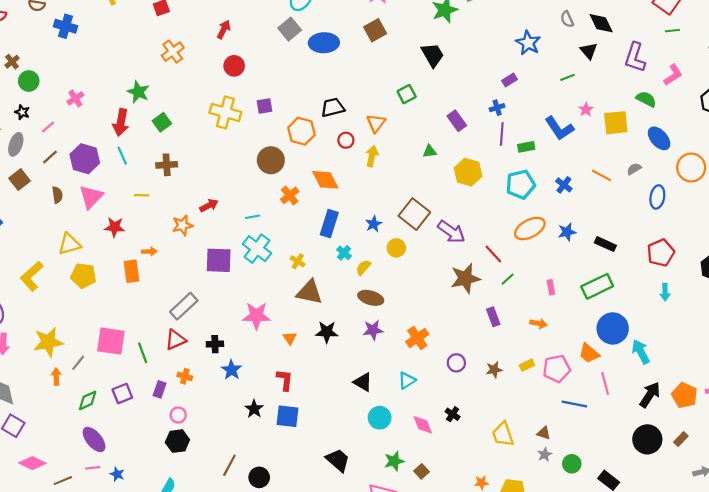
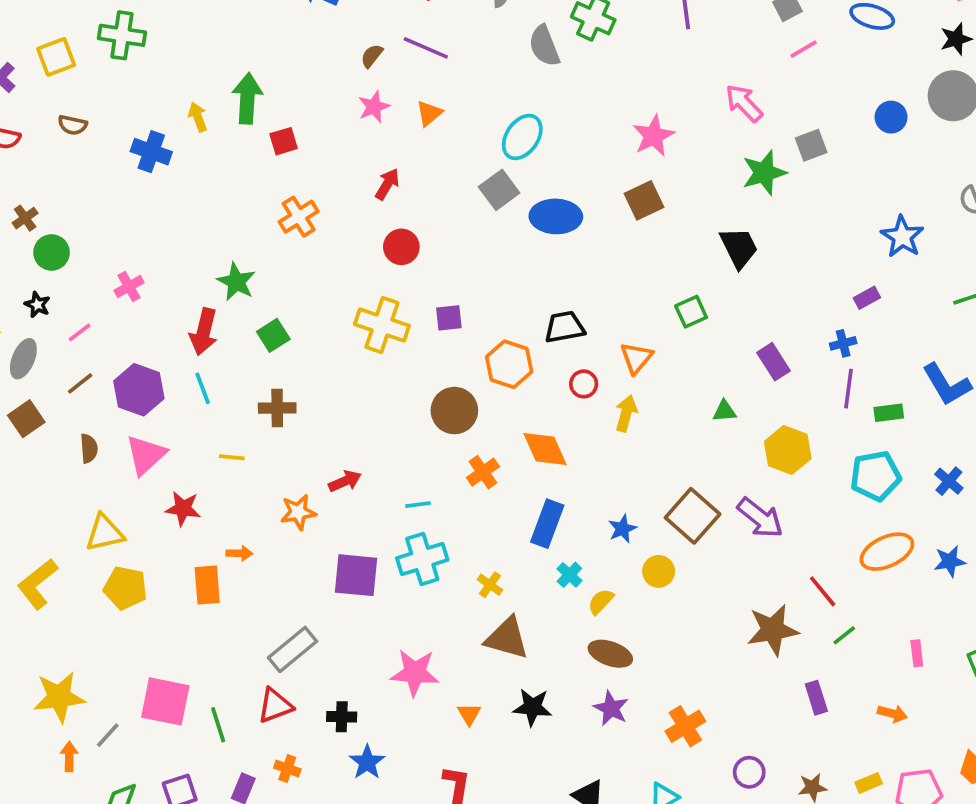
blue cross: (66, 26) -> (151, 152), moved
purple arrow: (451, 232) -> (760, 518), moved
cyan cross: (257, 249) -> (422, 559), turned 32
purple star: (373, 330) -> (611, 708), turned 30

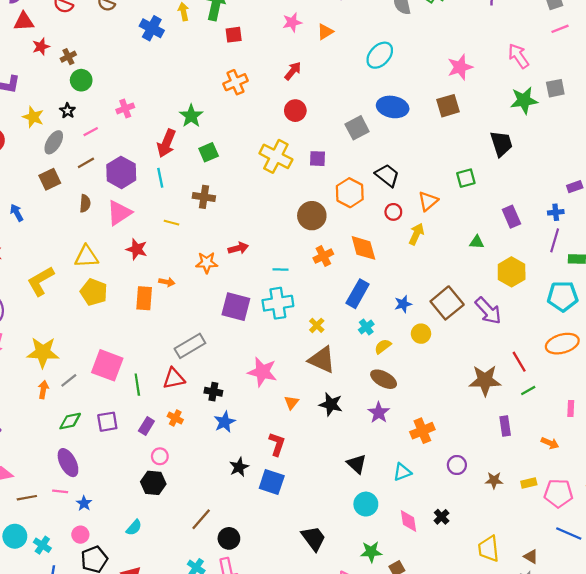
gray square: (499, 190) -> (357, 128), moved
black trapezoid: (565, 327) -> (387, 175), turned 40

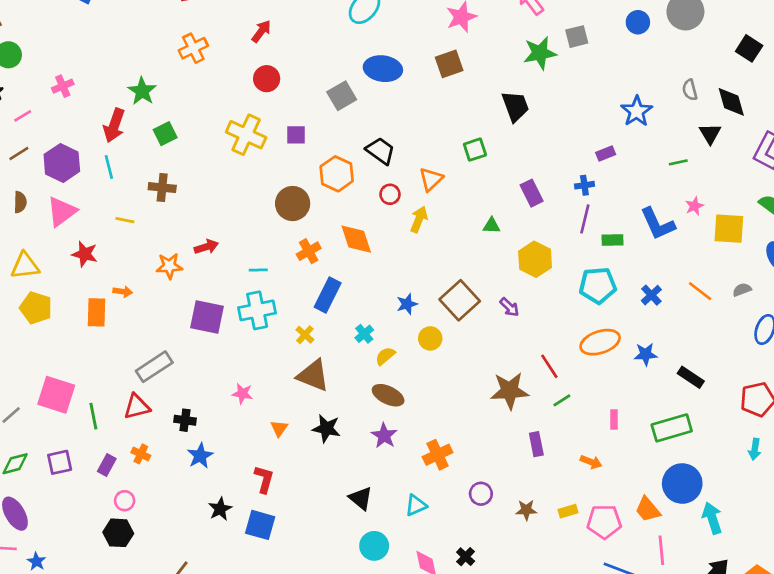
blue rectangle: (358, 294) -> (328, 295), moved
purple arrow: (488, 311) -> (509, 307), size x0.6
pink star: (262, 372) -> (242, 394), size x0.6

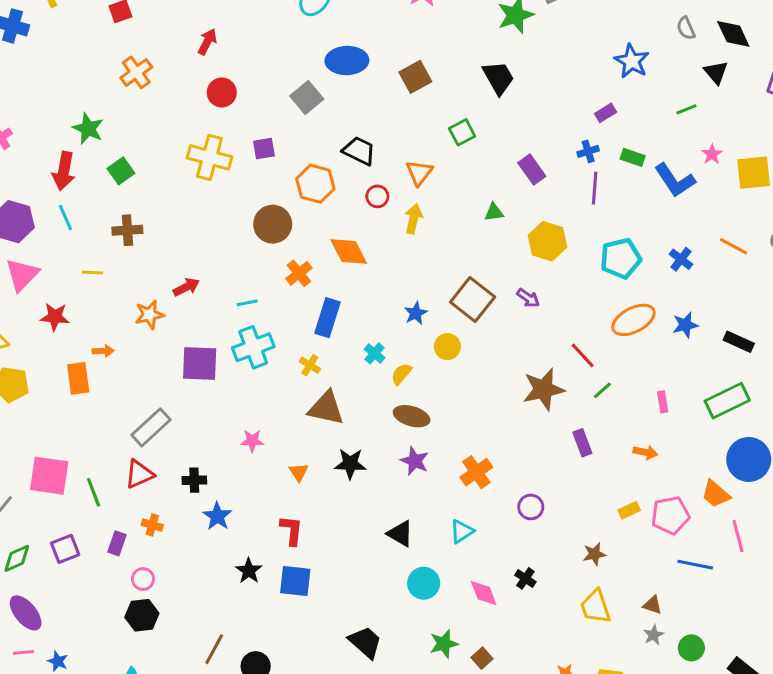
brown square: (449, 64) -> (415, 77), moved
green rectangle: (613, 240) -> (633, 157), moved, turned 30
brown star: (526, 510) -> (594, 554), moved

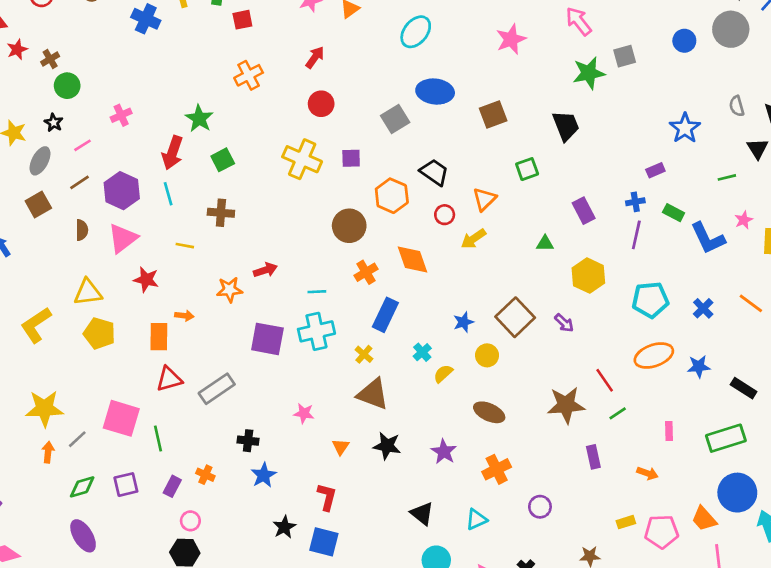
yellow arrow: (413, 219) -> (473, 239), turned -145
brown ellipse: (412, 416) -> (489, 412), moved
red triangle: (139, 474) -> (169, 379), moved

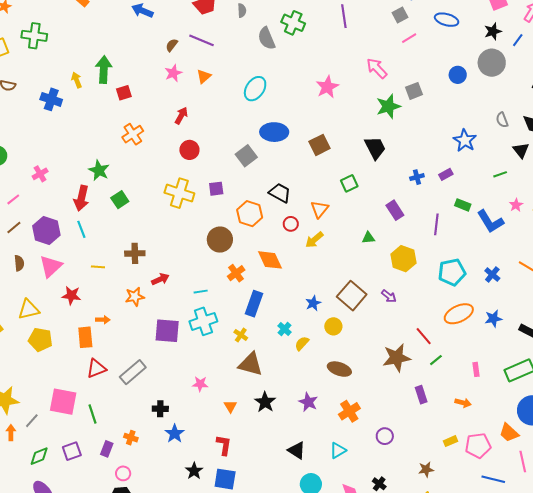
blue cross: (635, 202) -> (417, 177), moved
brown cross: (221, 213) -> (135, 253), moved
black star: (387, 446) -> (265, 402), turned 30

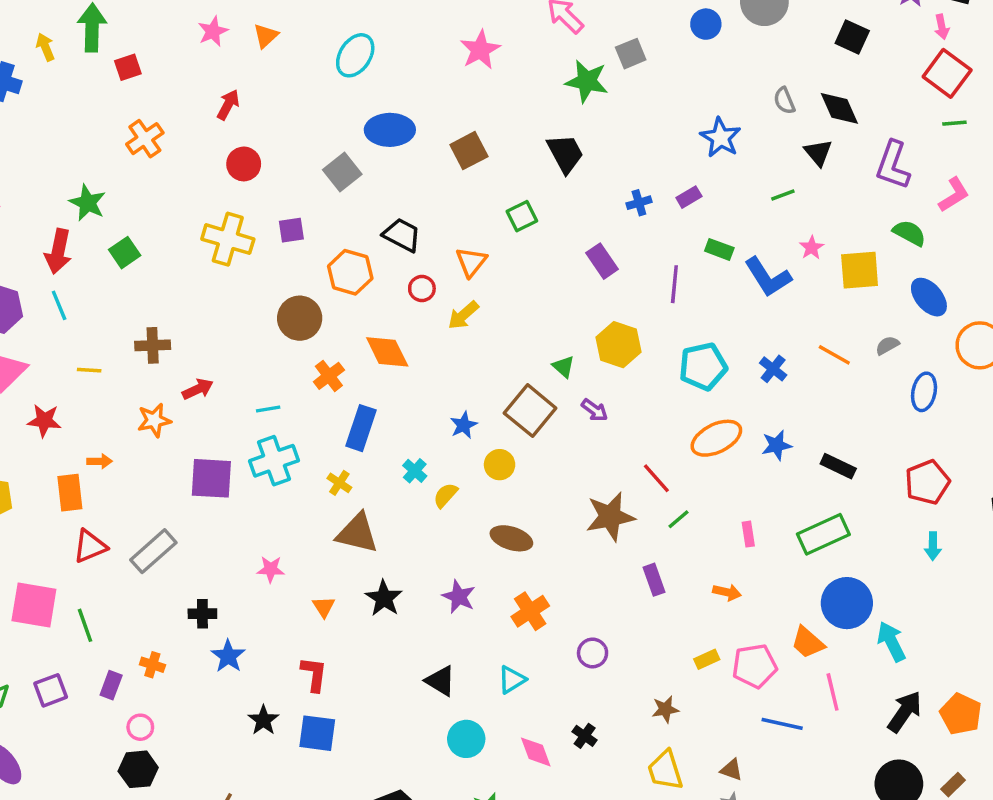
green star: (388, 106) -> (587, 81), turned 30
green triangle: (368, 238) -> (563, 367), moved, turned 48

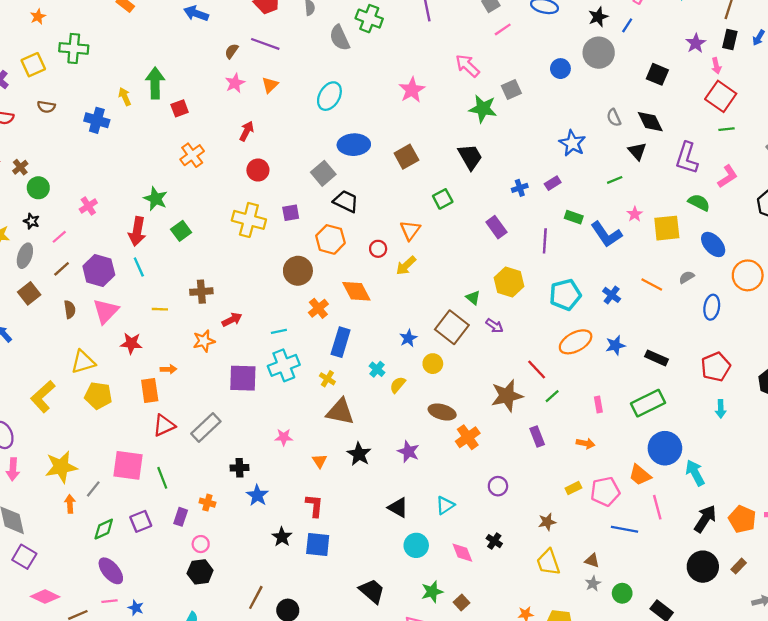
black trapezoid: (402, 235) -> (346, 201), moved
orange cross: (530, 611) -> (468, 437), moved

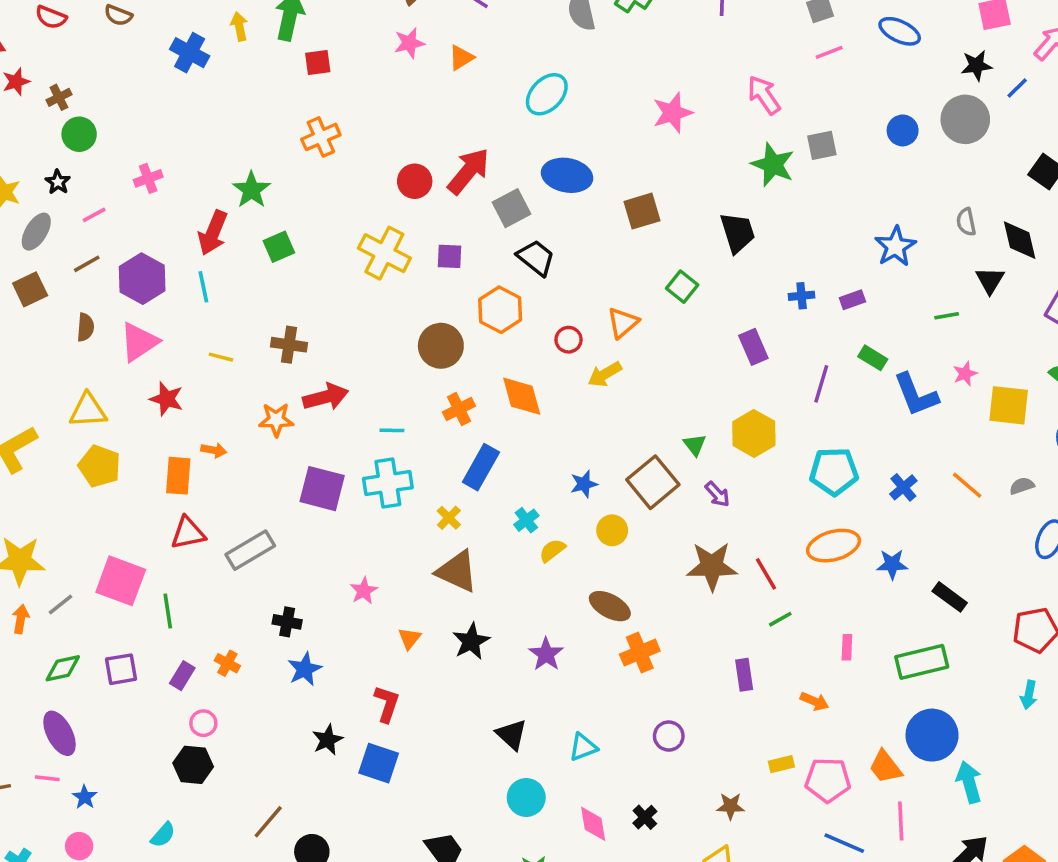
red arrow: (247, 131) -> (468, 171), moved, size x1.6
green square: (443, 199) -> (682, 287), turned -36
red arrow: (232, 320) -> (326, 397), size x1.4
brown star: (507, 396) -> (712, 566), moved
pink star: (284, 437) -> (364, 591), turned 30

